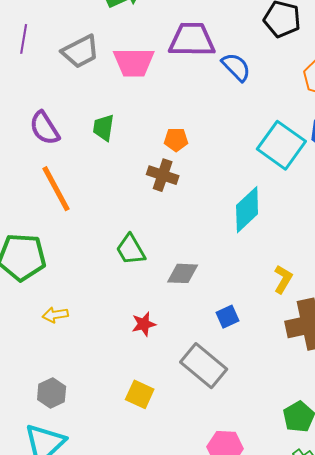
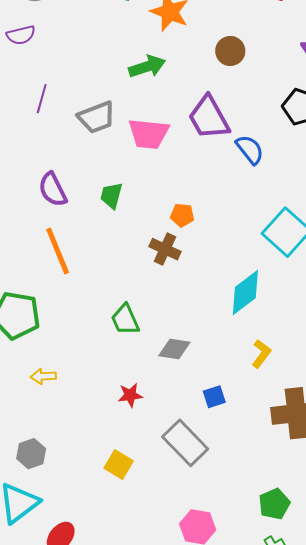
purple trapezoid: (192, 40) -> (209, 118), turned -126
yellow L-shape: (283, 279) -> (261, 354), moved

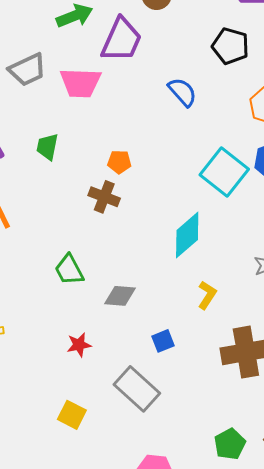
purple trapezoid: (209, 118) -> (121, 40), moved, turned -123

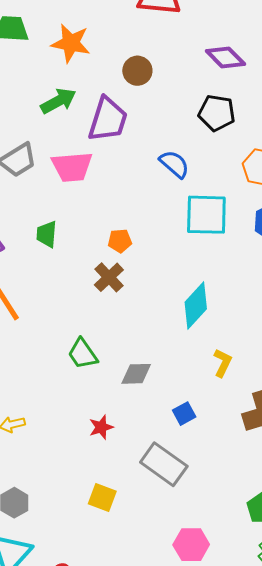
cyan square: (224, 172) -> (206, 215), moved, turned -30
brown cross: (104, 197) -> (109, 277), turned 32

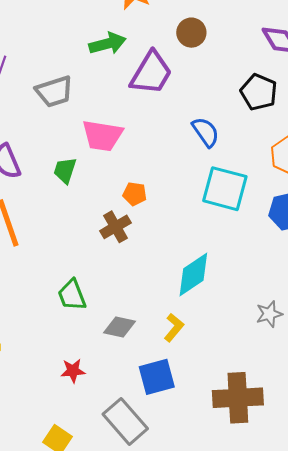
pink trapezoid: (72, 167) -> (102, 136), moved
yellow L-shape: (223, 363) -> (174, 328), moved
blue square: (184, 414) -> (157, 377), size x1.6

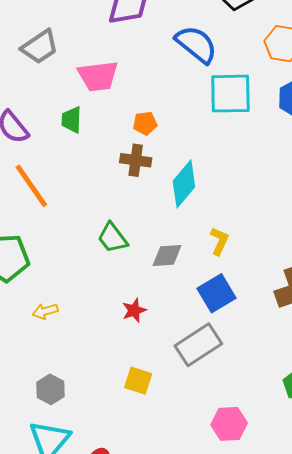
blue semicircle: (206, 132) -> (196, 44), size x1.4
brown cross: (116, 227) -> (136, 160), turned -36
cyan diamond: (193, 275) -> (184, 184), moved
gray rectangle: (125, 421) -> (198, 345), turned -66

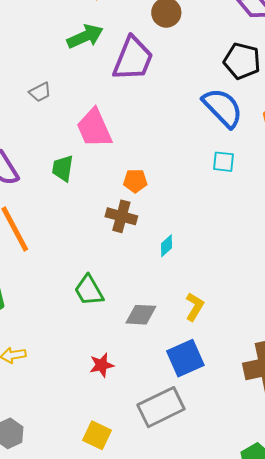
blue semicircle: (196, 44) -> (223, 108), moved
gray trapezoid: (40, 47) -> (40, 92), size x0.6
pink trapezoid: (98, 76) -> (94, 128), turned 66
cyan square: (230, 94) -> (224, 162), size x0.5
cyan diamond: (184, 184) -> (166, 246), size x0.5

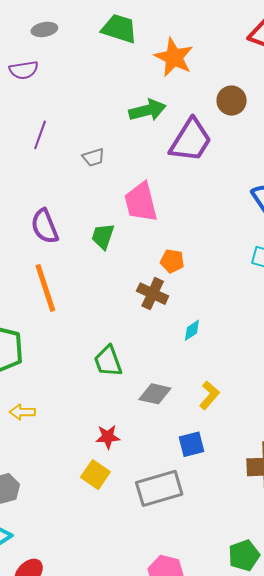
blue square: (185, 358) -> (191, 444), size x0.7
yellow square: (97, 435) -> (95, 475), moved

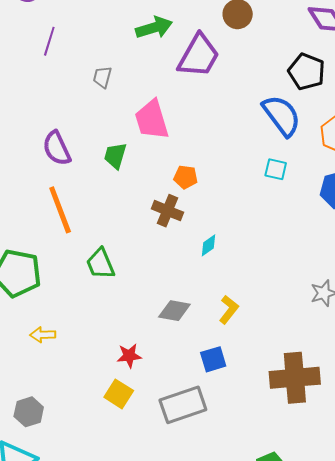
purple line: (40, 135) -> (49, 41), moved
gray trapezoid: (94, 157) -> (102, 77), turned 125
green trapezoid: (108, 361) -> (100, 264), moved

